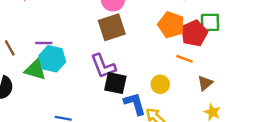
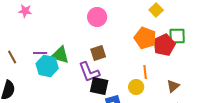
brown square: (112, 27) -> (98, 53), moved, size x0.7
orange line: (184, 59) -> (145, 72), moved, turned 64
green triangle: (35, 70) -> (60, 55), moved

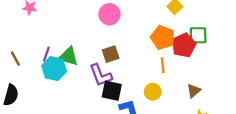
purple line: (40, 53) -> (46, 54), turned -72
orange line: (145, 72) -> (163, 65), moved

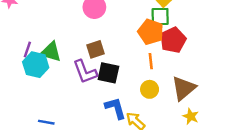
green square: (198, 35) -> (160, 17), moved
black square: (112, 91) -> (108, 73), moved
brown triangle: (194, 91) -> (184, 88), size x1.6
yellow circle: (153, 92) -> (150, 89), moved

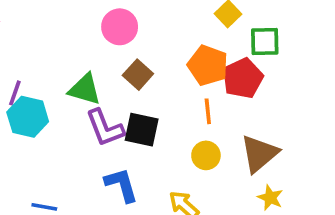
green square: (160, 17) -> (265, 42), moved
brown square: (96, 49) -> (138, 75), moved, turned -30
green triangle: (51, 52) -> (85, 89), moved
blue L-shape: (116, 108) -> (121, 185), moved

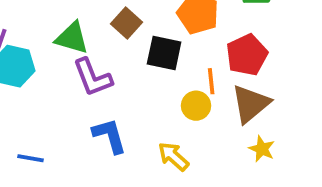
red pentagon: (243, 78) -> (247, 55), moved
orange line: (208, 111) -> (211, 81), moved
black square: (142, 130) -> (164, 53), moved

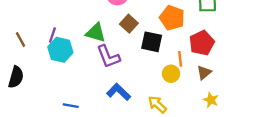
brown triangle: (251, 104) -> (204, 73), size x0.6
blue L-shape: (110, 136) -> (119, 92), turned -30

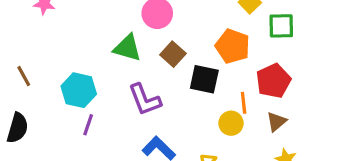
green triangle: (96, 33) -> (127, 48), moved
purple line: (52, 35) -> (88, 125), moved

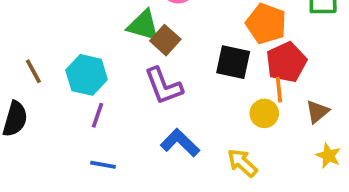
brown square: (173, 54) -> (165, 40), moved
brown line: (24, 76) -> (33, 71), moved
red pentagon: (273, 81) -> (286, 62), moved

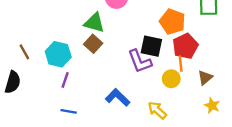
brown square: (165, 40) -> (93, 44), moved
purple L-shape: (163, 86) -> (140, 61), moved

